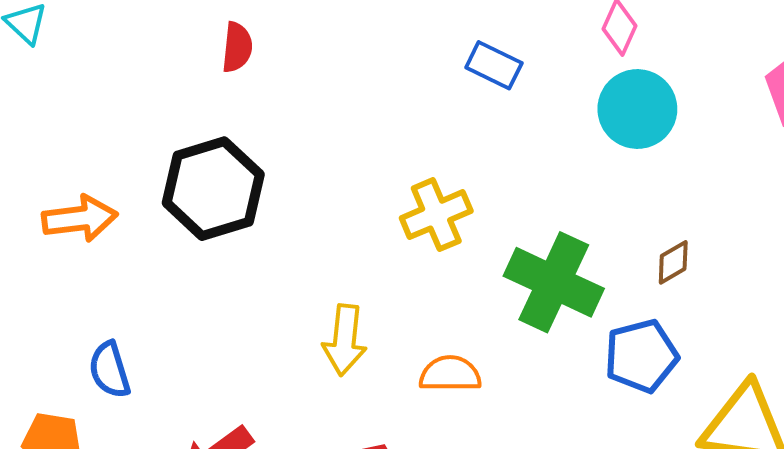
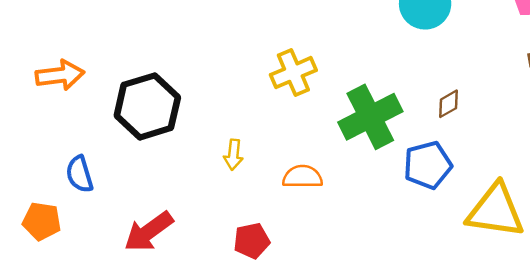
black hexagon: (213, 189) -> (147, 106), moved
green cross: (554, 282) -> (370, 117), turned 38
yellow arrow: (345, 340) -> (233, 155), size x0.7

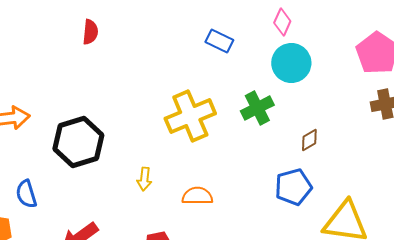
yellow cross: (293, 73) -> (190, 116), size x1.4
green cross: (370, 117) -> (257, 108), moved, size x0.7

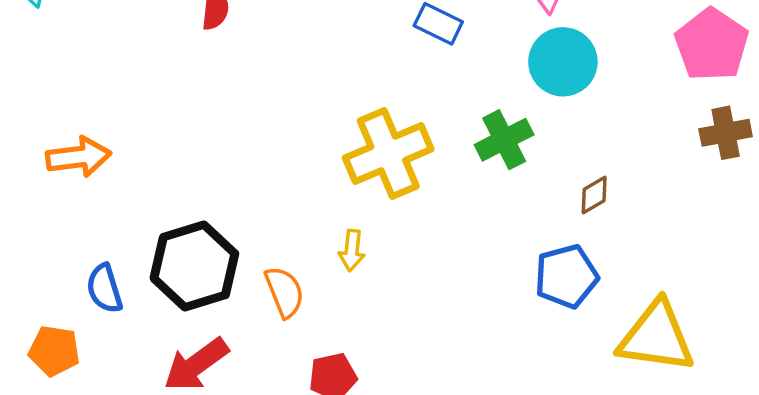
black hexagon: (78, 142) -> (194, 266), moved
yellow arrow: (144, 179) -> (352, 250), moved
orange semicircle: (197, 196) -> (284, 292), moved, turned 68

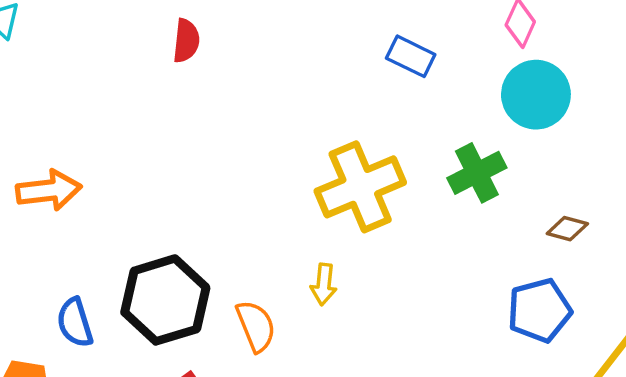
brown diamond: (594, 195) -> (567, 229), turned 45

